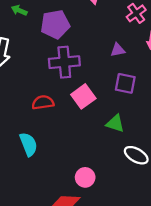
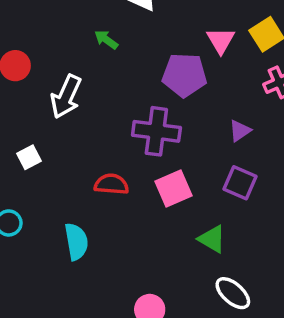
purple pentagon: (55, 24) -> (184, 75), moved
purple triangle: (118, 50) -> (240, 131), turned -35

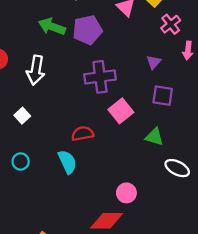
green arrow: (106, 40) -> (52, 27), size x1.6
purple pentagon: (184, 75) -> (87, 30), moved
red semicircle: (111, 184) -> (83, 134), moved

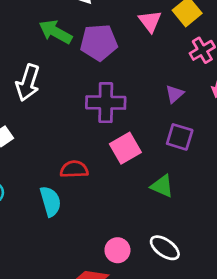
white ellipse: (177, 168) -> (165, 248), moved

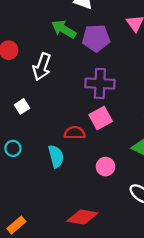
pink square: (125, 148) -> (101, 118), moved
pink circle: (117, 250) -> (105, 167), moved

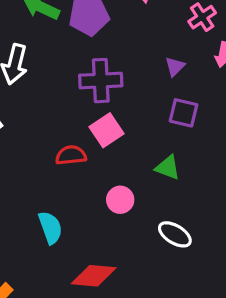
cyan semicircle: (56, 156) -> (50, 228), moved

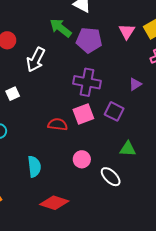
purple square: (183, 113) -> (114, 111), moved
green triangle: (168, 168) -> (128, 149), moved, turned -30
white ellipse: (175, 234) -> (111, 177), moved

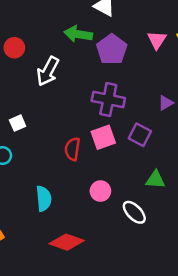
green arrow: (61, 28) -> (78, 34), turned -30
purple pentagon: (89, 40) -> (112, 49), turned 30
white square: (13, 94) -> (18, 123), moved
red semicircle: (58, 124) -> (72, 149), turned -90

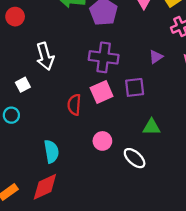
white arrow: (48, 71) -> (45, 56), moved, turned -40
purple square: (140, 135) -> (135, 87), turned -30
red diamond: (67, 242) -> (45, 187), moved, turned -40

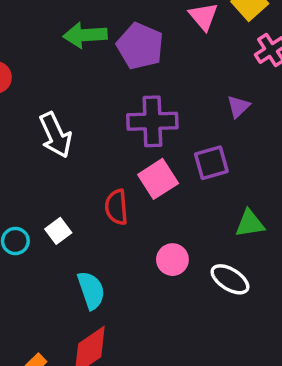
white square: (23, 85) -> (58, 231), moved

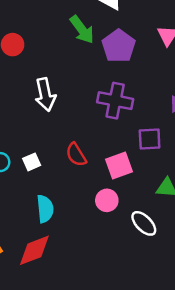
green arrow: (85, 35) -> (82, 30), turned -136
pink square: (158, 179) -> (119, 166), moved
red semicircle: (116, 207) -> (76, 155), turned -40

